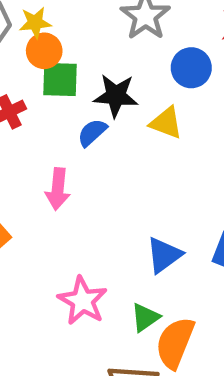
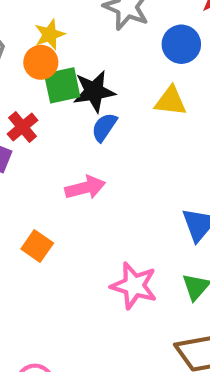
yellow star: (35, 23) -> (50, 34), moved
black star: (116, 96) -> (94, 91), moved
pink arrow: (58, 189) -> (85, 188), turned -96

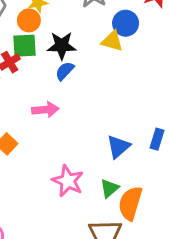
green square: (62, 85) -> (24, 46), moved
yellow triangle: (171, 101) -> (112, 41), moved

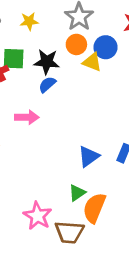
orange circle: (29, 20) -> (76, 44), moved
pink star: (68, 181) -> (37, 216), moved

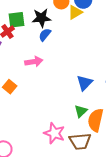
yellow triangle: (92, 62) -> (75, 12), turned -42

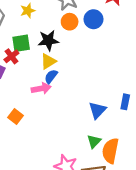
yellow triangle: (75, 12) -> (48, 61), moved
blue semicircle: (45, 35) -> (51, 76), moved

